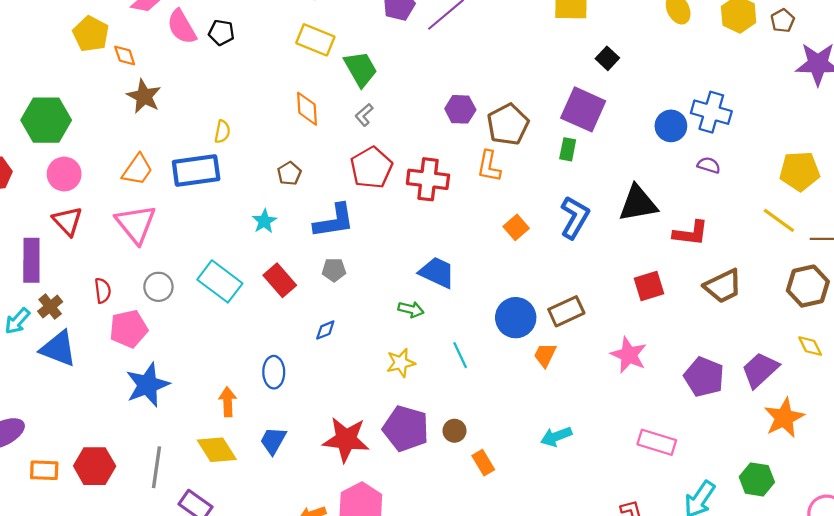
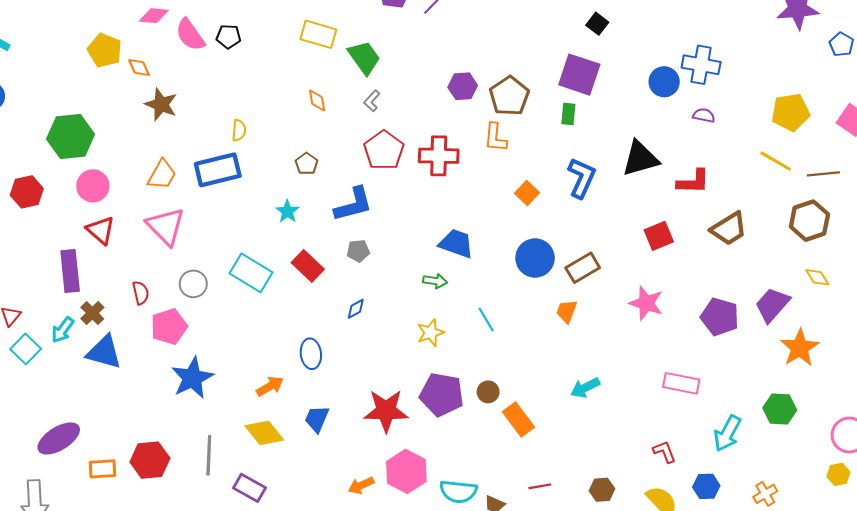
orange diamond: (307, 109) -> (317, 100), size x0.7
blue circle: (516, 318) -> (535, 258), moved
orange arrow: (228, 402) -> (270, 386), turned 68
orange rectangle: (483, 463) -> (518, 419), size x1.4

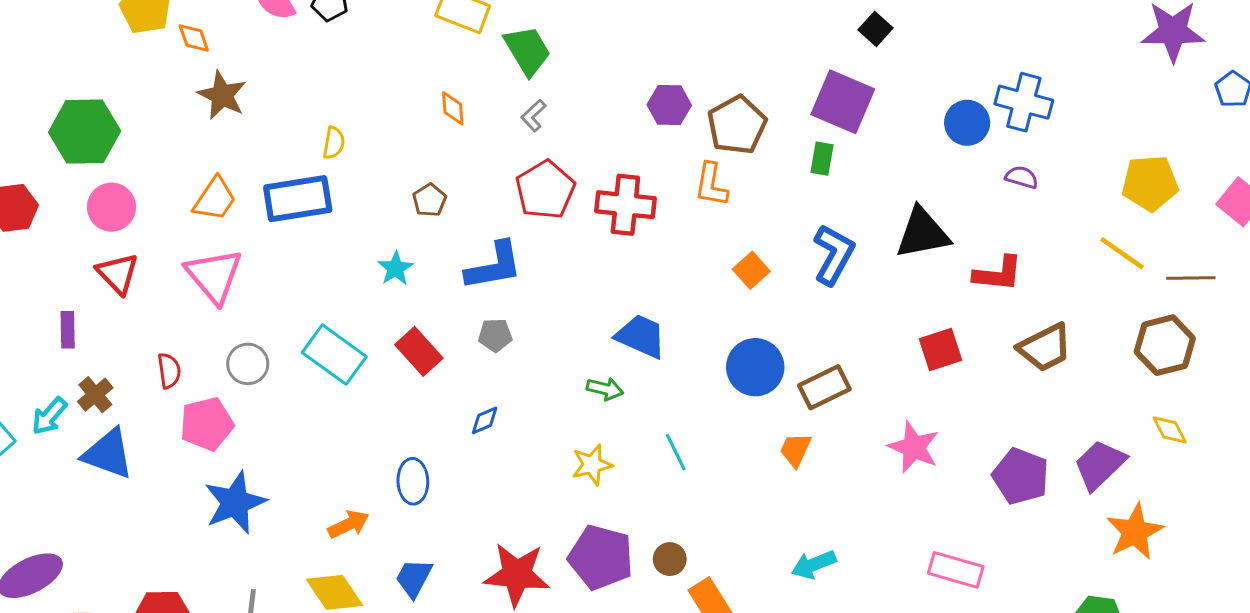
purple rectangle: (70, 271) -> (68, 330), size x0.6

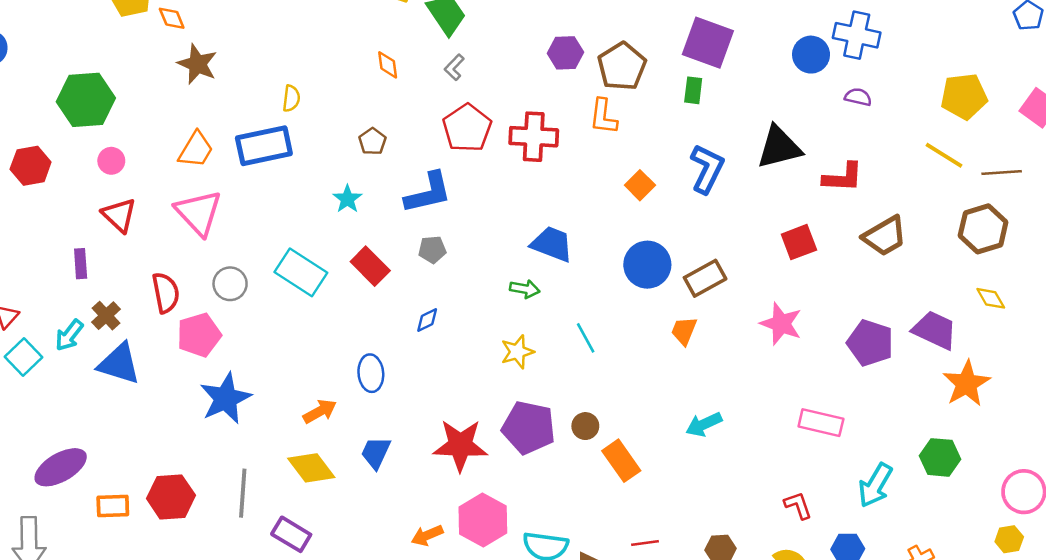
pink circle: (111, 207) -> (111, 161), size x0.7
red semicircle: (169, 371) -> (166, 293), size x1.4
purple trapezoid: (1100, 465) -> (935, 330), turned 72

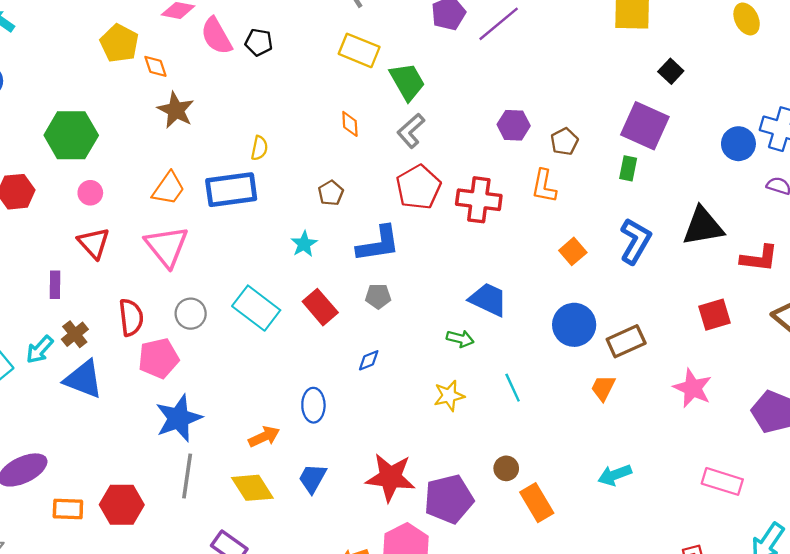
brown pentagon: (622, 66) -> (564, 141), size x0.6
gray L-shape: (454, 67) -> (411, 131), size x1.4
purple pentagon: (529, 428) -> (449, 499), moved, turned -30
gray line: (243, 493) -> (187, 476), moved

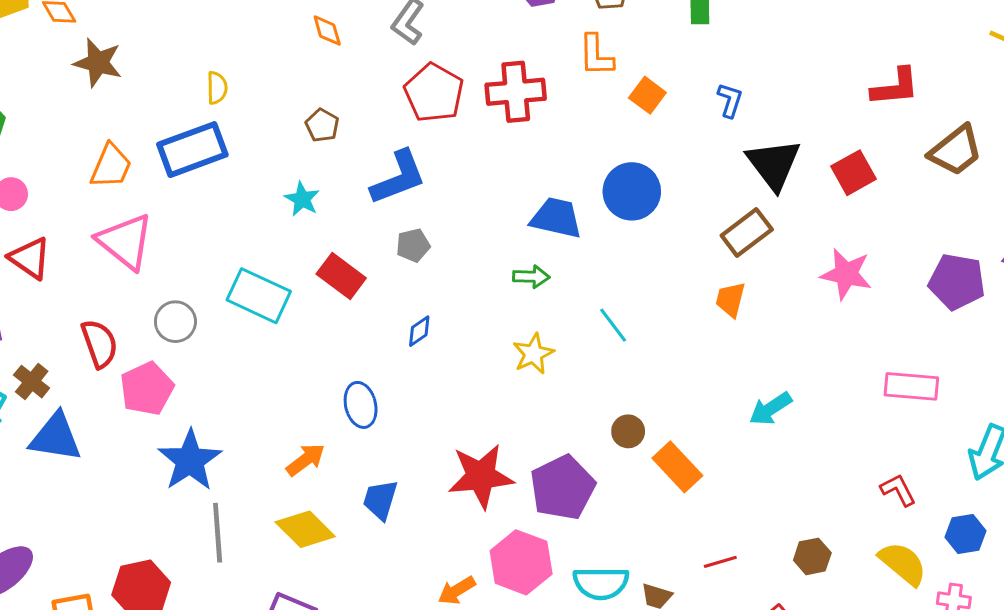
black triangle: (703, 226) -> (774, 164), moved, turned -45
blue L-shape: (635, 241) -> (730, 100), size x0.6
orange square: (573, 251) -> (647, 95), moved
blue circle: (574, 325) -> (632, 191), moved

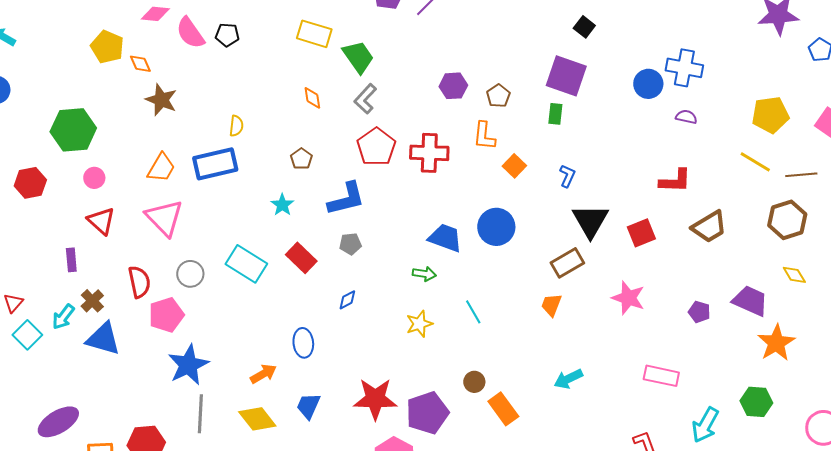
purple pentagon: (957, 282) -> (699, 312), size x0.6

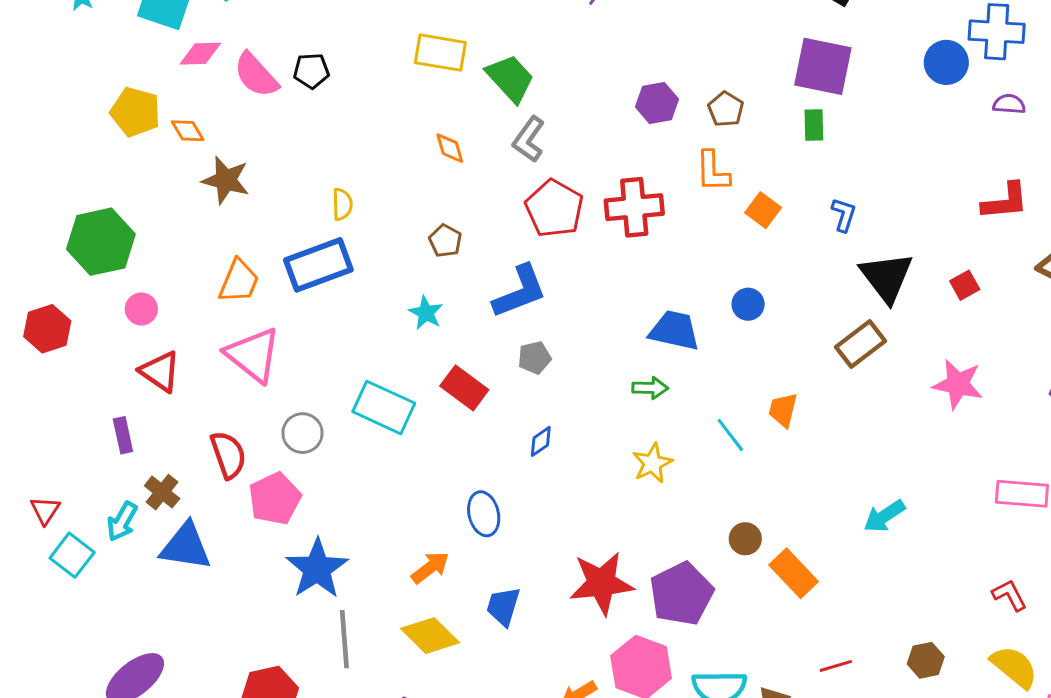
blue circle: (496, 227) -> (748, 304), size x0.6
red square: (641, 233) -> (965, 285), size x0.7
orange trapezoid: (551, 305) -> (783, 410), moved

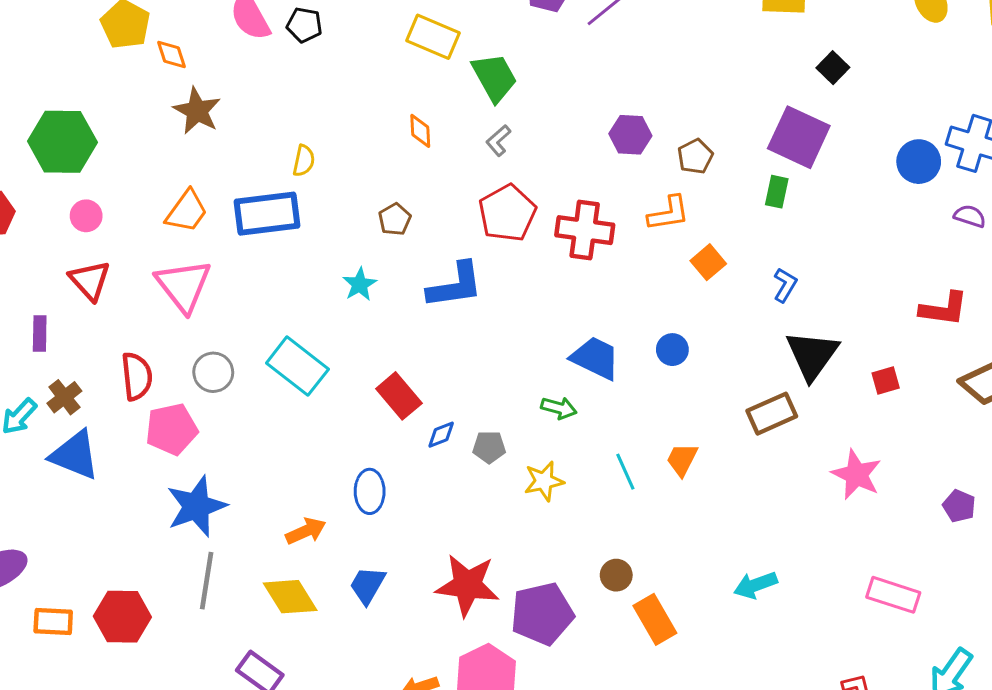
gray L-shape: (529, 139) -> (498, 141), size x0.7
orange L-shape: (713, 171) -> (669, 213), turned -111
gray pentagon: (534, 358) -> (489, 447), moved
red rectangle: (464, 388) -> (399, 396), moved

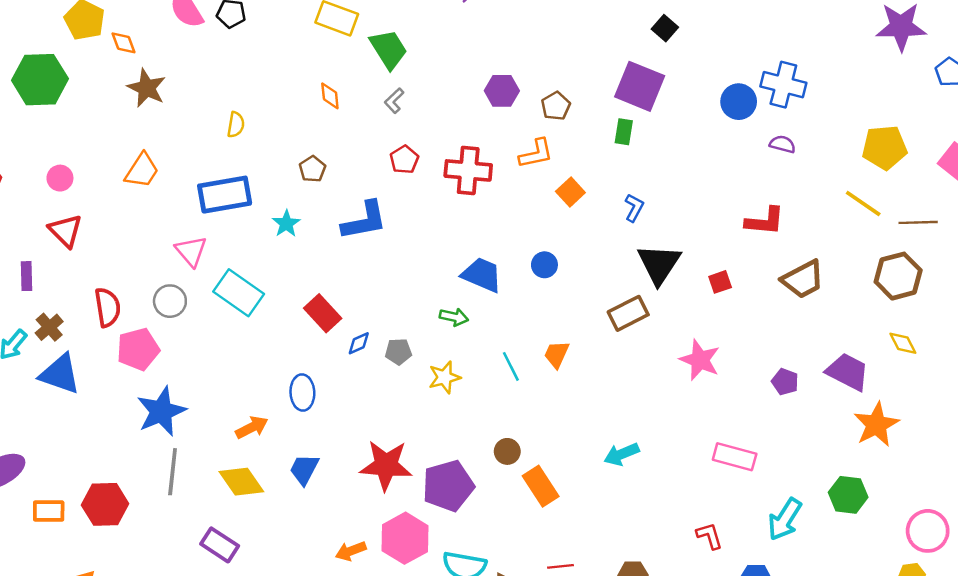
green hexagon: (62, 142) -> (40, 80), moved
red pentagon: (507, 213) -> (404, 160), size x0.6
blue rectangle: (267, 214) -> (225, 195), moved
pink triangle: (183, 286) -> (191, 251), moved, size x0.7

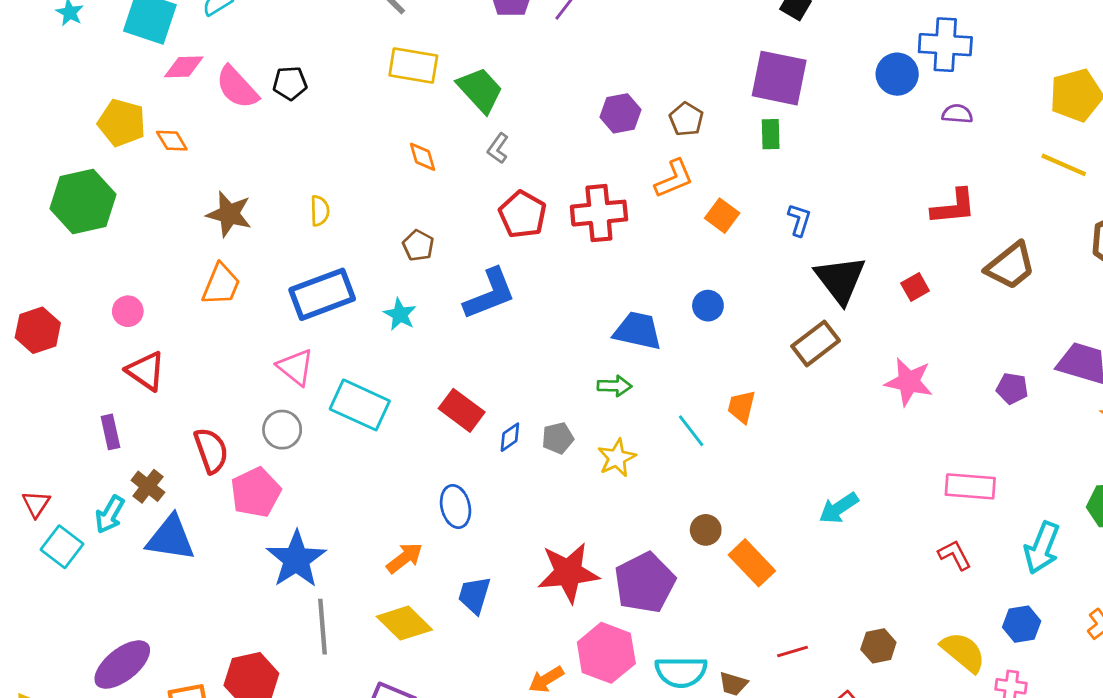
brown star: (147, 88) -> (229, 214), moved
red pentagon: (404, 160) -> (523, 214), size x1.4
red L-shape: (709, 536) -> (955, 555), moved

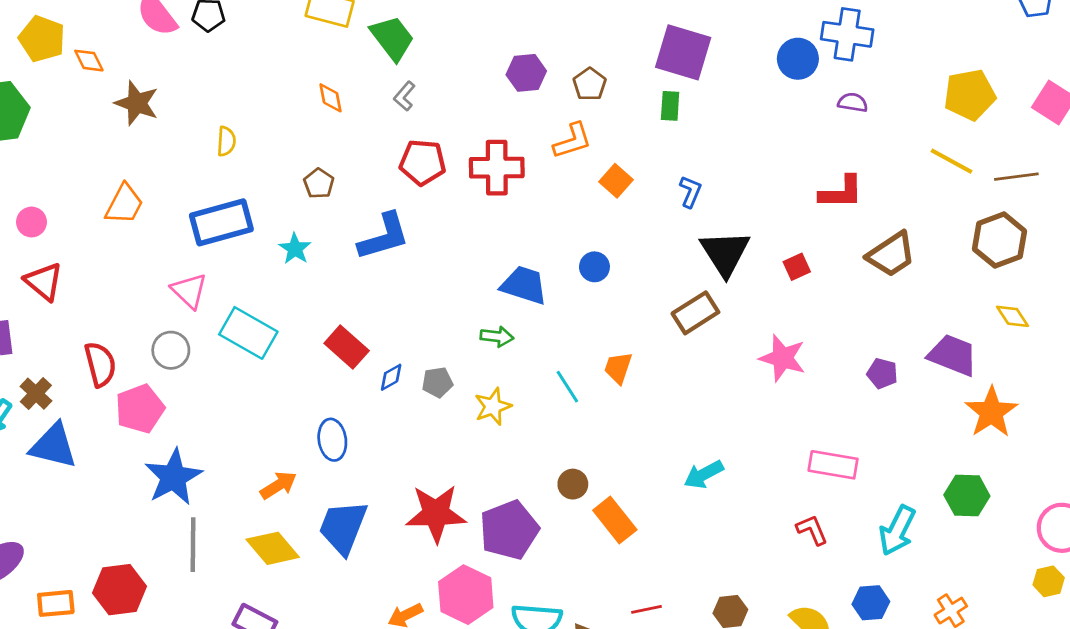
brown star: (229, 214) -> (137, 103), moved
red pentagon: (523, 214) -> (423, 162), turned -30
blue trapezoid: (474, 595) -> (343, 527), size x1.5

